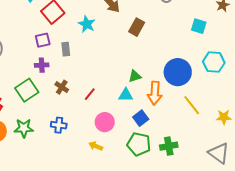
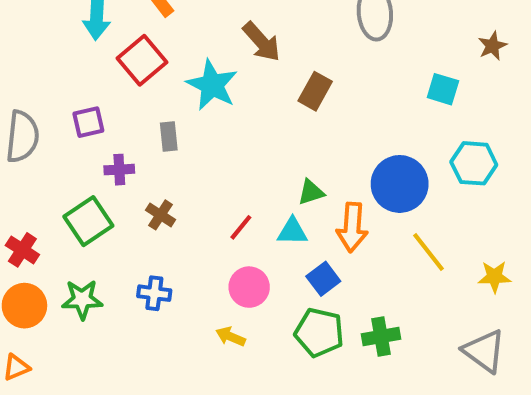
cyan star: (87, 24) -> (212, 85), size x1.4
purple square: (43, 40) -> (88, 122), moved
red line: (90, 94) -> (241, 227), moved

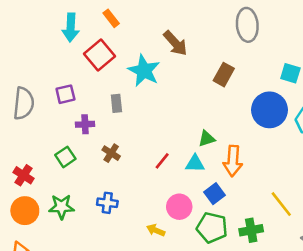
brown rectangle: (315, 91) -> (224, 75), moved
blue circle: (400, 184) -> (269, 110), moved
green square: (88, 221) -> (65, 157), size x0.7
yellow line: (428, 252) -> (281, 204), moved
pink circle: (249, 287) -> (179, 207), moved

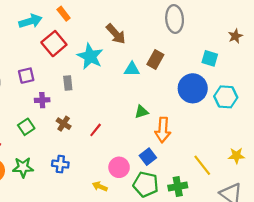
cyan arrow: (71, 27) -> (30, 21), turned -110
red line: (162, 161) -> (96, 130), moved
cyan triangle: (195, 164) -> (132, 69), moved

